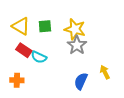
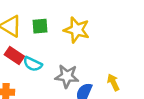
gray star: (77, 45) -> (67, 76), moved, turned -30

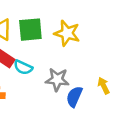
green square: (40, 26) -> (30, 30), size x1.5

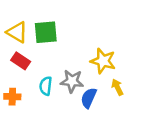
yellow star: (67, 33) -> (103, 61), moved
cyan semicircle: (23, 67) -> (46, 86), moved, turned 72

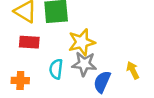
red rectangle: (21, 61) -> (29, 42), turned -30
yellow star: (103, 61) -> (82, 42), moved, turned -30

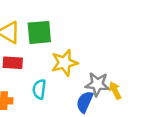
gray star: (84, 64) -> (97, 84), moved

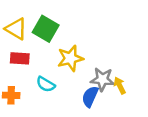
green square: (39, 32) -> (46, 29), turned 35
cyan semicircle: (39, 89) -> (46, 84), turned -66

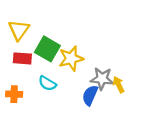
yellow triangle: (16, 29) -> (19, 30), turned 35
green square: (46, 29) -> (47, 49), moved

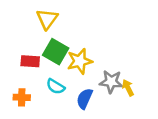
yellow triangle: (19, 30) -> (47, 19), moved
blue semicircle: (90, 95) -> (85, 99), moved

